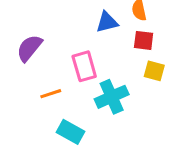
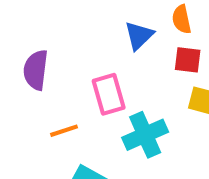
blue triangle: (107, 22) -> (139, 36), turned -30
purple semicircle: (29, 48) -> (36, 70), turned -32

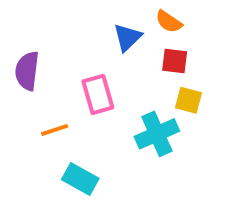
orange semicircle: (182, 19) -> (169, 22), turned -44
cyan cross: (145, 135) -> (157, 134), moved

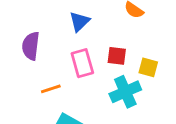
blue triangle: (127, 37) -> (79, 22), moved
red square: (175, 61) -> (117, 56), moved

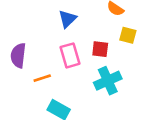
purple semicircle: (31, 46) -> (18, 55), moved
yellow square: (148, 67) -> (128, 35), moved

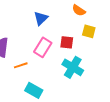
pink rectangle: (70, 55) -> (43, 47), turned 48
cyan cross: (108, 81) -> (73, 67), turned -35

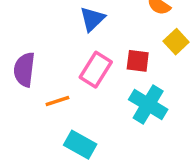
yellow square: (89, 31) -> (176, 42), turned 32

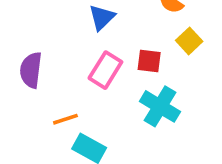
orange line: (57, 101) -> (65, 119), moved

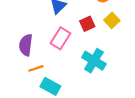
red square: (149, 61) -> (87, 24), moved, turned -32
purple semicircle: (31, 70) -> (26, 45), moved

